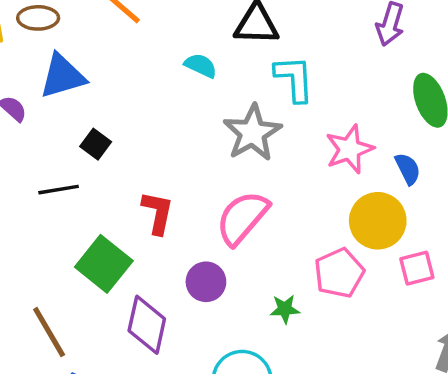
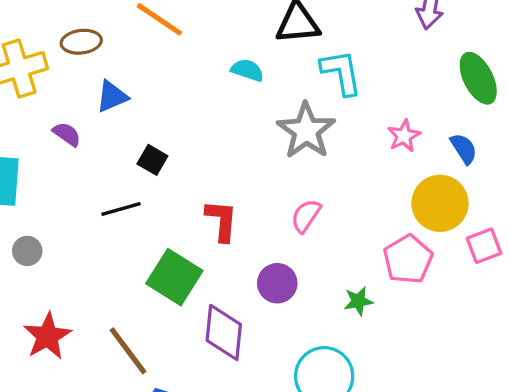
blue triangle: (62, 76) -> (112, 96), size x0.7
pink star: (349, 149) -> (404, 136), size x0.7
pink semicircle: (242, 218) -> (306, 216), size x0.6

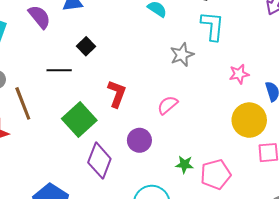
gray star: (306, 131) -> (182, 55), size x0.7
purple semicircle: (67, 134) -> (39, 17), size x1.4
pink pentagon: (408, 259) -> (216, 174), moved
brown line: (128, 351) -> (23, 103), moved

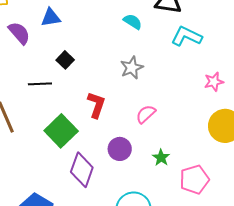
cyan L-shape: (212, 26) -> (187, 36), turned -68
gray star: (182, 55) -> (132, 68), moved
green star: (184, 164) -> (161, 158), moved, turned 30

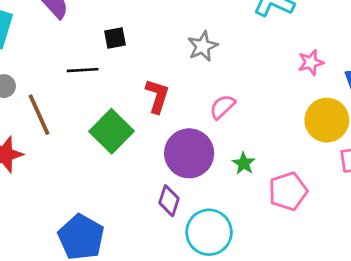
black square: (65, 60) -> (115, 38), turned 36
purple circle: (120, 149) -> (189, 153), size x1.6
purple diamond: (82, 170) -> (169, 201), moved, size x0.7

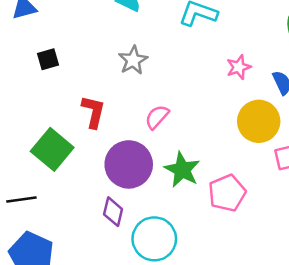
black line: (83, 70) -> (21, 200), moved
green star: (244, 163) -> (182, 170), size x1.6

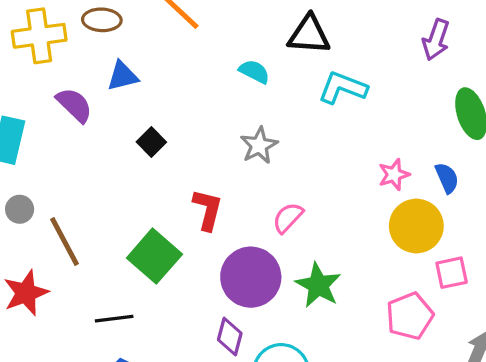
black square: (48, 59) -> (151, 142), turned -30
pink star: (239, 67) -> (394, 175), moved
pink pentagon: (227, 193) -> (410, 316), moved

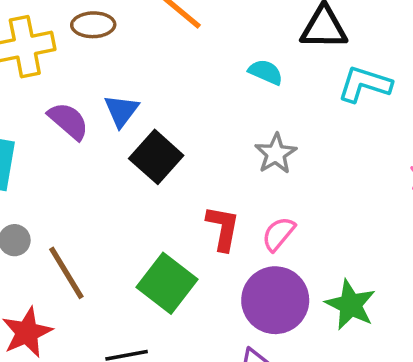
blue triangle: (123, 76) -> (121, 111), moved, turned -36
black square: (151, 142) -> (156, 157), size x1.6
pink semicircle: (288, 218) -> (279, 234), moved

